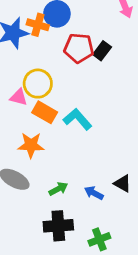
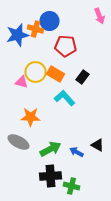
black rectangle: (102, 51) -> (82, 77), moved
orange rectangle: (45, 112) -> (56, 74), moved
green arrow: (58, 189) -> (50, 149), size x1.5
green cross: (99, 239) -> (72, 186), moved, turned 35

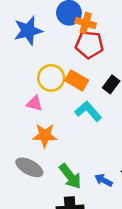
orange cross: (36, 29) -> (86, 23), moved
pink triangle: (22, 82) -> (34, 103), moved
green arrow: (50, 149) -> (70, 176), turned 80

